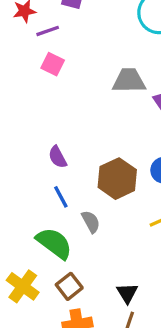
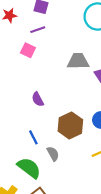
purple line: (48, 31) -> (38, 30), moved
purple semicircle: (58, 157) -> (38, 99), moved

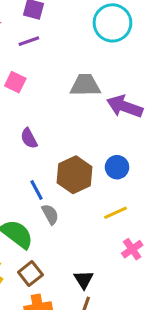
pink square: (28, 50) -> (15, 82), moved
blue line: (33, 137) -> (37, 190), moved

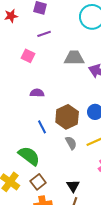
purple line: (29, 41) -> (44, 34), moved
purple semicircle: (29, 138) -> (37, 93), turned 120
gray semicircle: (50, 214) -> (71, 143), moved

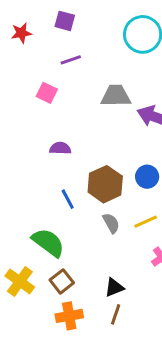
black triangle: (73, 186) -> (114, 287), turned 40

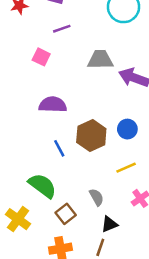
purple semicircle: (60, 148) -> (53, 105), size x1.5
gray semicircle: (111, 223) -> (96, 197), moved
brown square: (62, 281) -> (66, 214), moved
black triangle: (114, 287) -> (109, 224), moved

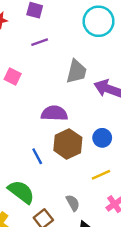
pink square: (41, 57) -> (13, 76), moved
gray trapezoid: (100, 60) -> (76, 72), turned 105
purple semicircle: (53, 105) -> (54, 113), moved

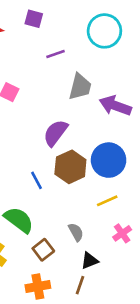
purple line: (40, 42) -> (56, 54), moved
purple semicircle: (54, 113) -> (56, 133), turned -55
blue circle: (102, 138) -> (109, 160), size x1.6

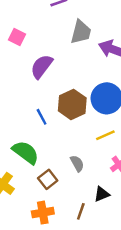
purple semicircle: (56, 133) -> (42, 66), moved
black triangle: (90, 261) -> (102, 194), moved

